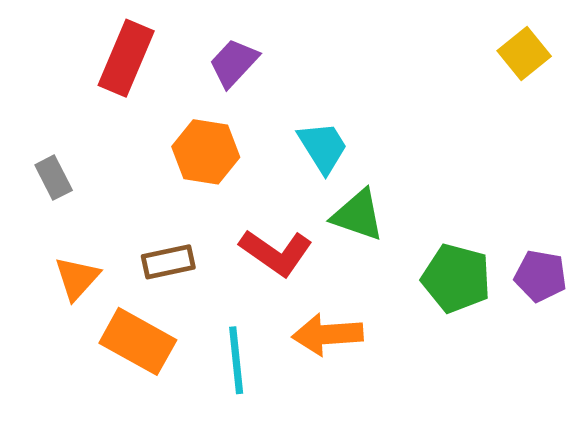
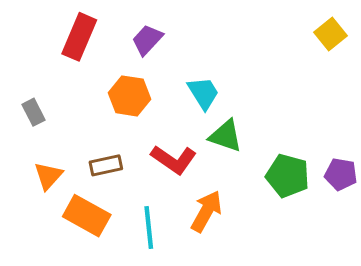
orange arrow: (327, 334) -> (206, 211), turned 123

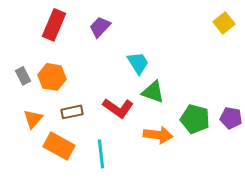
orange hexagon: (130, 96) -> (52, 77), moved
orange arrow: (206, 211) -> (158, 135), moved, turned 68

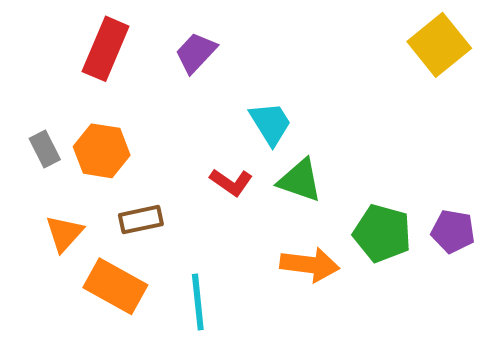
yellow square: (224, 23) -> (439, 45), size x1.4
red L-shape: (118, 108) -> (231, 182), moved, size x0.7

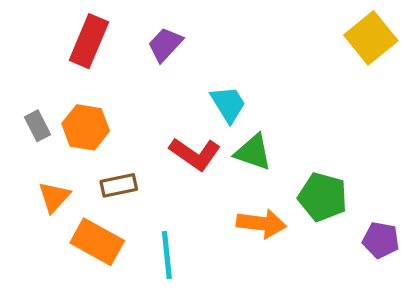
red L-shape: (231, 182) -> (195, 154), size x1.4
purple pentagon: (453, 231) -> (381, 240), moved

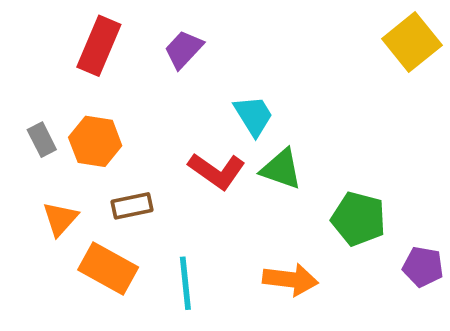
orange arrow: (261, 224) -> (290, 280), moved

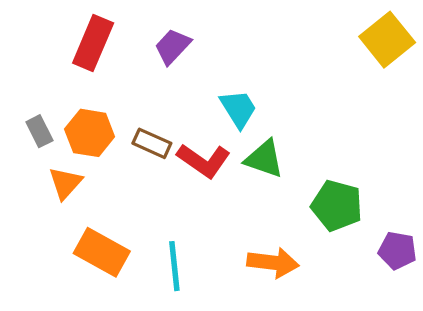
brown rectangle: (132, 206) -> (152, 143), moved, turned 36
orange triangle: (60, 219) -> (65, 183), moved

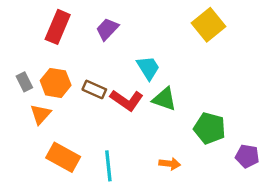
yellow square: (387, 40) -> (209, 25), moved
orange arrow: (273, 263) -> (170, 164), size x0.7

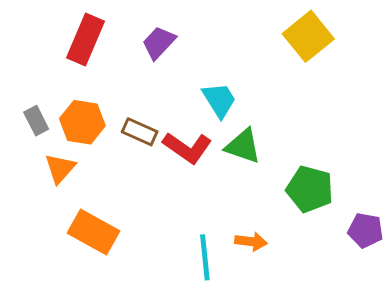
cyan line: (108, 166) -> (205, 257), moved

